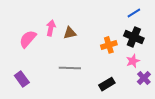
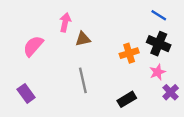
blue line: (134, 13) -> (159, 15), turned 64
pink arrow: (51, 28) -> (65, 22), moved
gray line: (70, 68) -> (83, 80), turned 75

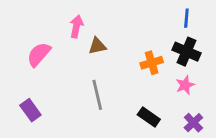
blue line: (159, 15) -> (186, 18), turned 63
purple cross: (171, 92) -> (193, 123), moved
black rectangle: (127, 99) -> (149, 117), turned 66

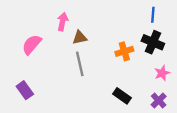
pink star: (185, 85) -> (162, 73), moved
gray line: (97, 95) -> (80, 64), moved

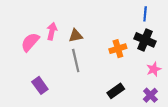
pink arrow: (63, 22) -> (52, 31), moved
purple rectangle: (25, 90) -> (40, 85), moved
black rectangle: (122, 96) -> (116, 91), turned -70

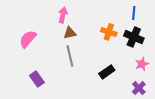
pink arrow: (52, 31) -> (63, 15), moved
orange cross: (118, 49) -> (109, 32), moved, turned 35
black rectangle: (116, 91) -> (107, 72), moved

